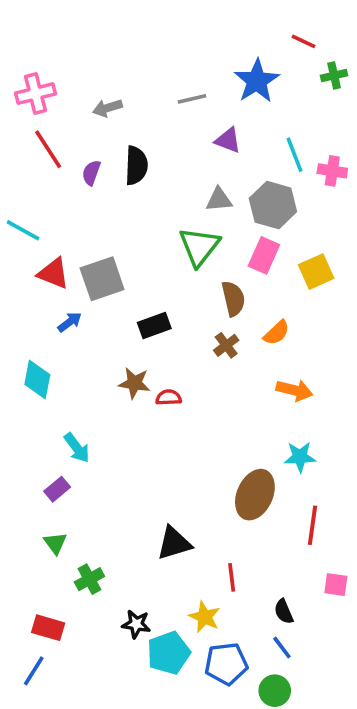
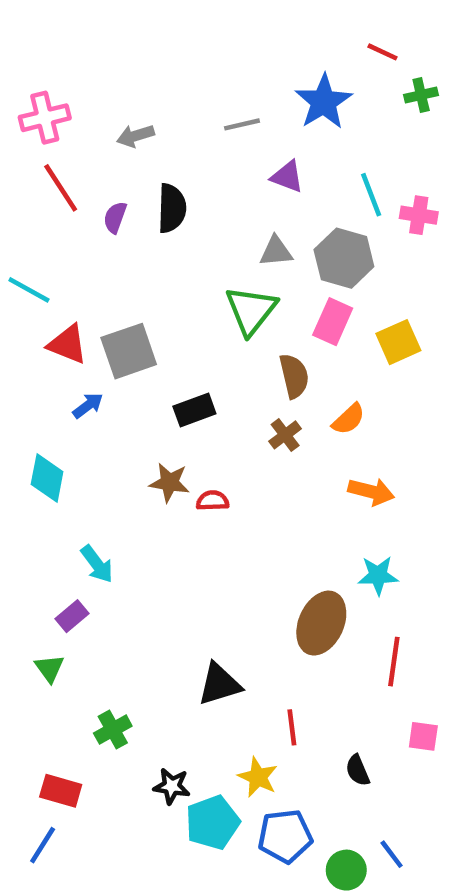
green triangle: (55, 543) -> (49, 668), moved
blue line: (282, 647) -> (392, 854), moved

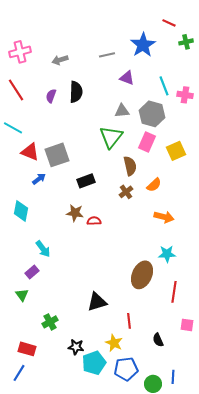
red line: (61, 188) -> (16, 90), moved
blue line: (392, 854) -> (173, 377), turned 40

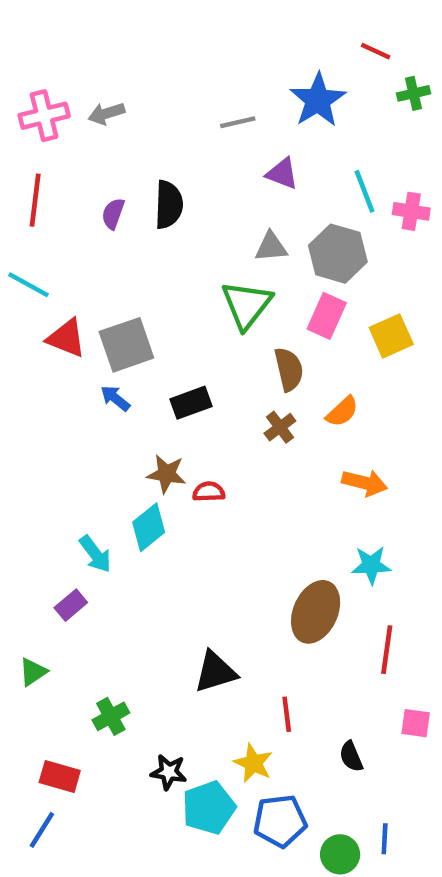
gray arrow: (60, 60) -> (106, 113), moved
red line: (16, 90) -> (35, 200), turned 40
blue arrow: (39, 179) -> (115, 398), moved, turned -104
cyan diamond: (21, 211) -> (149, 527), moved, turned 40
green triangle: (22, 295) -> (33, 672), moved, turned 32

